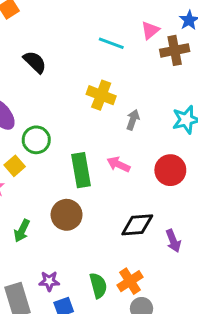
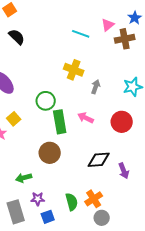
black semicircle: (35, 62) -> (17, 37), moved
green circle: (36, 140) -> (46, 101), moved
green arrow: (22, 231) -> (24, 178), moved, turned 49

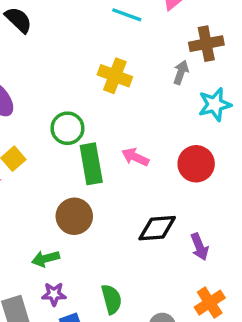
brown cross: (125, 39) -> (206, 44), moved
gray arrow: (96, 87) -> (181, 72), moved
green arrow: (24, 178) -> (45, 259), moved
orange cross: (94, 199) -> (210, 303), moved

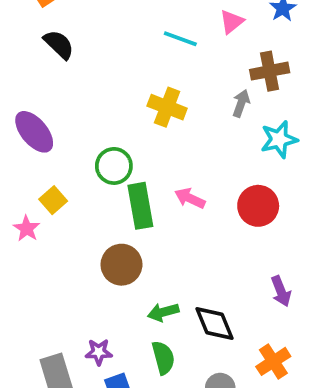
black diamond: (157, 228) -> (214, 324), moved, turned 72
purple arrow: (200, 247) -> (281, 291), moved
green arrow: (45, 259) -> (163, 312), moved

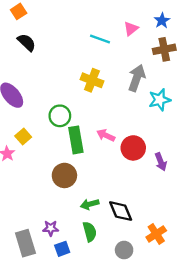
brown cross: (270, 71) -> (164, 49), moved
gray arrow: (241, 103) -> (137, 78), size x1.6
red circle: (258, 206) -> (133, 148), moved
purple arrow: (281, 291) -> (161, 162), moved

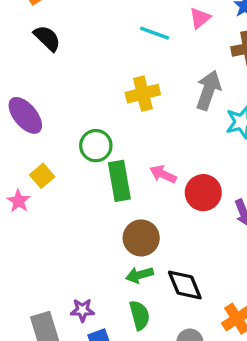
yellow cross: (92, 80) -> (143, 94), turned -35
brown circle: (64, 175) -> (141, 238), moved

